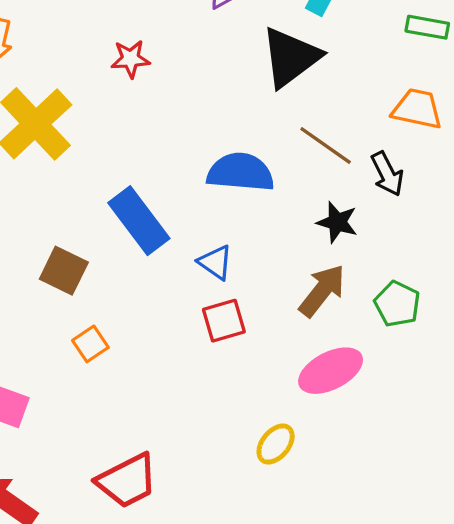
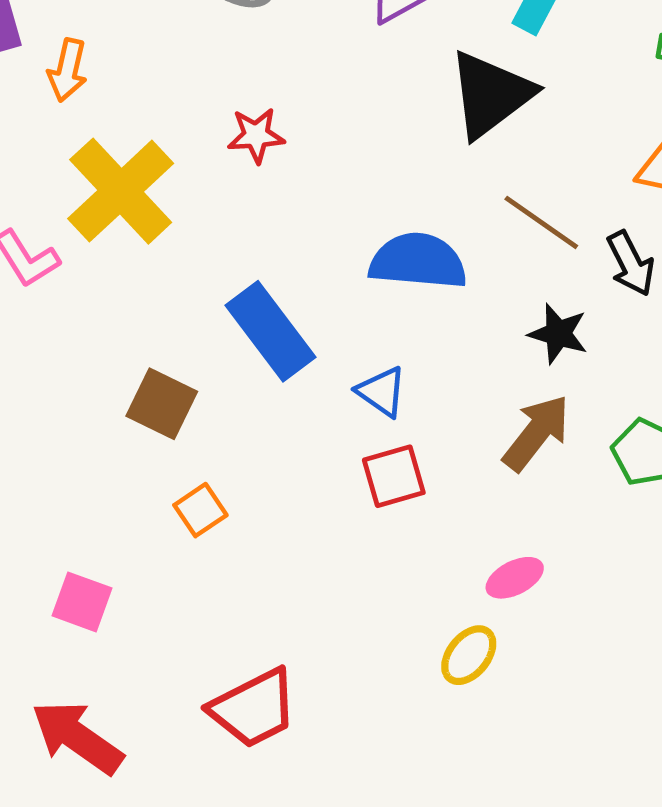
red star: (130, 59) -> (256, 135), moved
pink ellipse: (331, 371) -> (515, 578), moved, size x0.6

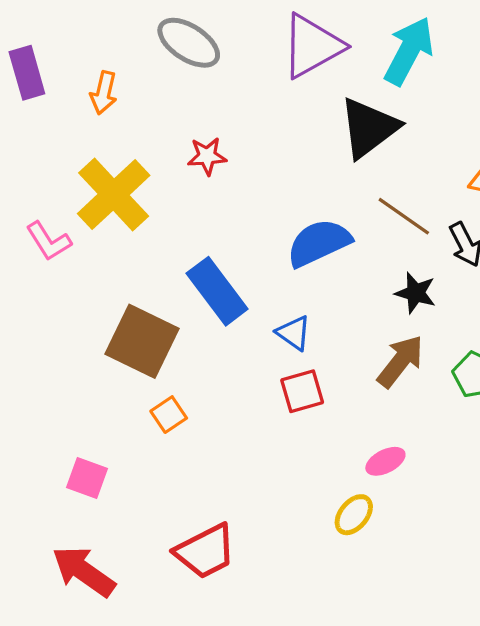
orange arrow: (68, 70) -> (104, 93), moved
blue semicircle: (418, 261) -> (319, 243), turned -30
brown square: (162, 404) -> (142, 341), size x1.5

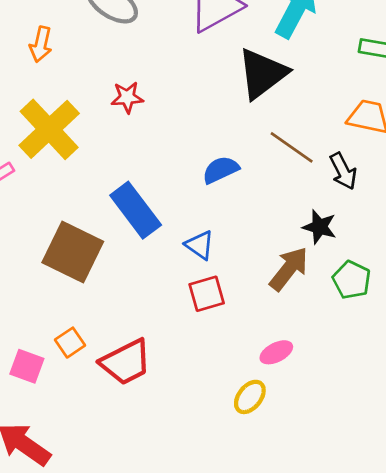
blue semicircle: (319, 243) -> (221, 170), size x0.7
black star: (415, 293) -> (320, 227), moved
orange square: (169, 415) -> (70, 343), moved
red trapezoid: (205, 551) -> (126, 362), moved

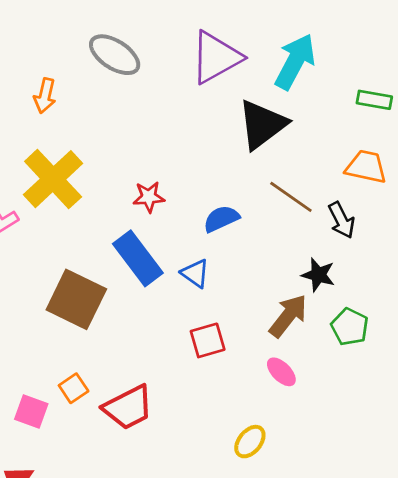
red star: (127, 97) -> (149, 197), moved
blue triangle: (200, 245) -> (195, 273), moved
pink ellipse: (276, 352) -> (281, 372), moved, turned 72

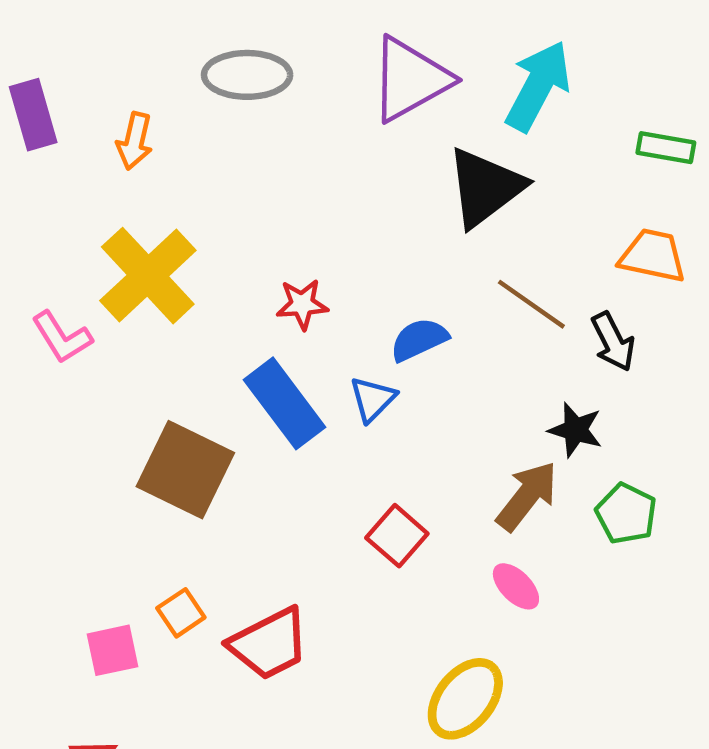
gray ellipse: (115, 55) -> (247, 75), turned -33
blue triangle: (195, 273) -> (373, 399), moved, turned 40
red square: (208, 340) -> (397, 536), turned -33
pink square: (31, 412) -> (113, 650), turned -32
yellow ellipse: (250, 442) -> (465, 699), size x1.5

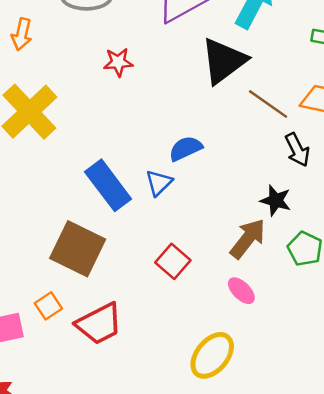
red star: (302, 304) -> (118, 62), moved
brown line: (531, 304) -> (268, 104), moved
brown square: (185, 470) -> (78, 249), moved

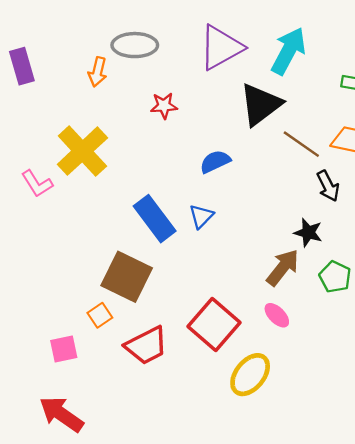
orange arrow: (22, 34) -> (98, 72), moved
blue semicircle: (186, 148) -> (215, 162), moved
red square: (173, 261) -> (214, 325), moved, size x1.6
orange square: (48, 306) -> (100, 315), moved

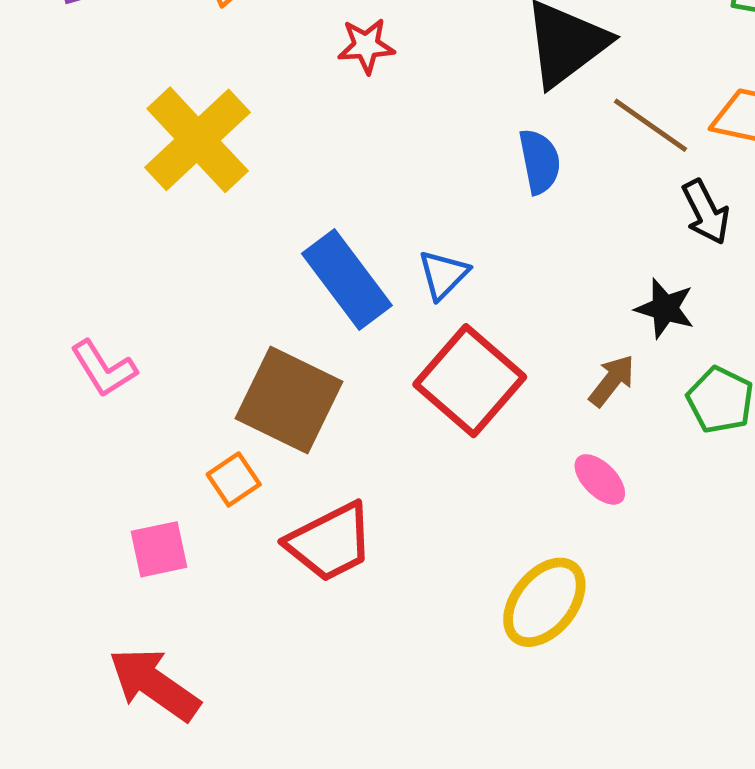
blue semicircle: (215, 162) -> (540, 161), moved, turned 104
pink L-shape: (37, 184) -> (104, 369), moved
brown arrow: (283, 267) -> (612, 381), size x0.7
red square: (214, 325) -> (470, 381), moved

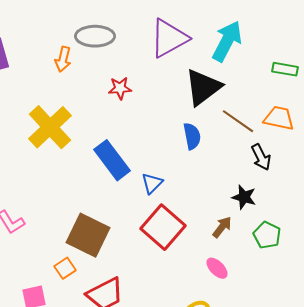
blue rectangle: (347, 279) -> (112, 160), moved

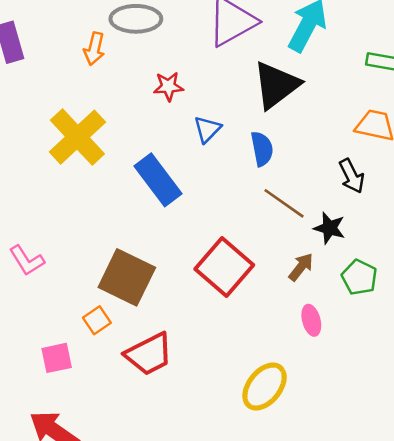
brown line: (238, 121) -> (284, 203), moved
blue triangle: (152, 183) -> (207, 129), moved
pink ellipse: (217, 268) -> (311, 320), moved, turned 30

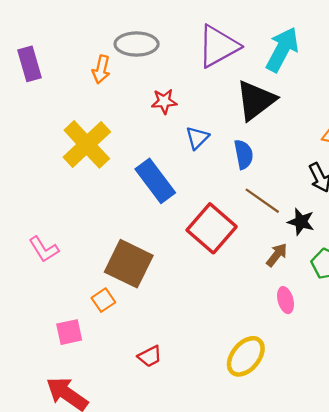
red square: (224, 267) -> (212, 228), moved
red trapezoid: (149, 354) -> (150, 356), moved, size x0.6

